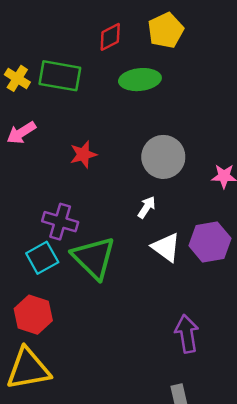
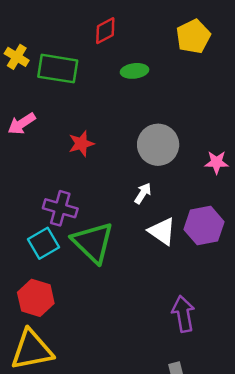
yellow pentagon: (166, 30) -> (193, 36), moved
yellow cross: (17, 78) -> (17, 57), moved
green ellipse: (140, 80) -> (135, 71), size x0.7

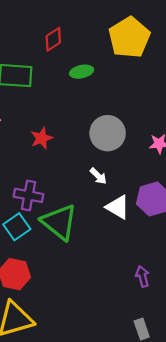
yellow pentagon: (193, 36) -> (129, 37), size x1.4
white arrow: (143, 193) -> (98, 176), turned 108
purple arrow: (183, 314) -> (142, 276), size x0.7

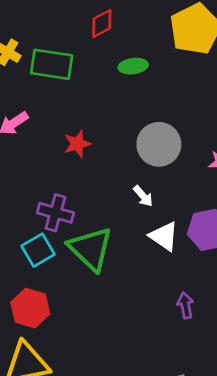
purple arrow: (142, 276) -> (185, 305), moved

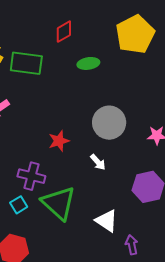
red star: (77, 144) -> (59, 141), moved
white triangle: (164, 236) -> (107, 221), moved
cyan square: (38, 250) -> (19, 205), size x0.7

